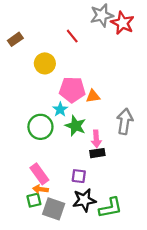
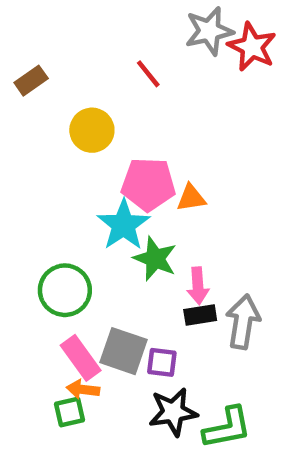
cyan star: (60, 109) -> (123, 225), size x1.6
gray arrow: (125, 121) -> (243, 322), moved
green circle: (40, 127) -> (65, 290), moved
gray square: (54, 209) -> (123, 351), moved

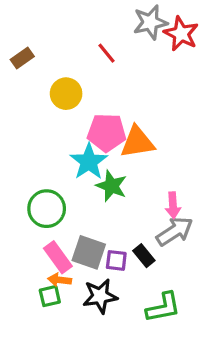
orange triangle: (191, 198) -> (137, 142), size x1.6
pink arrow: (198, 286) -> (173, 205), moved
black rectangle: (200, 315) -> (144, 256), moved, turned 60
gray arrow: (243, 322) -> (175, 231), turned 48
black star: (173, 412) -> (100, 296), moved

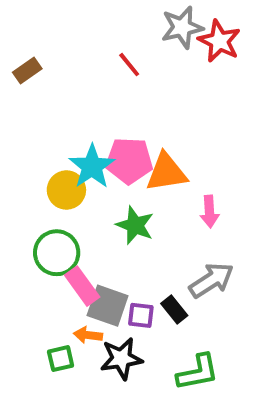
yellow circle: (66, 94) -> (66, 190), moved
cyan star: (89, 162) -> (92, 166), moved
pink arrow: (173, 205) -> (210, 212), moved
pink rectangle: (58, 257) -> (82, 286), moved
orange arrow: (60, 280) -> (88, 335), moved

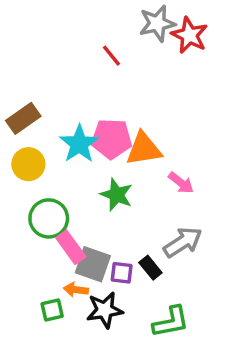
brown rectangle: (27, 70) -> (23, 118), moved, size x1.4
yellow circle: (66, 190) -> (28, 164), moved
pink arrow: (210, 212) -> (181, 183), turned -48

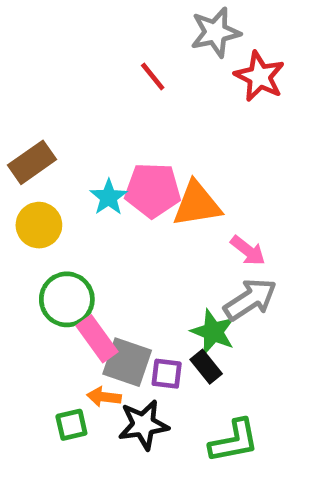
red star: (189, 35) -> (260, 76), moved
cyan star: (79, 144) -> (109, 197), size x0.7
green star: (117, 195) -> (213, 332), moved
gray arrow: (183, 242) -> (250, 299), moved

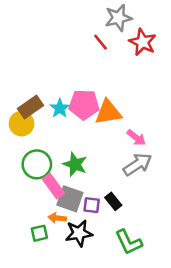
red line: (153, 76) -> (101, 42), moved
brown rectangle: (32, 162) -> (30, 107), moved
green star: (213, 332) -> (75, 164), moved
green L-shape: (234, 441) -> (129, 242), turned 76

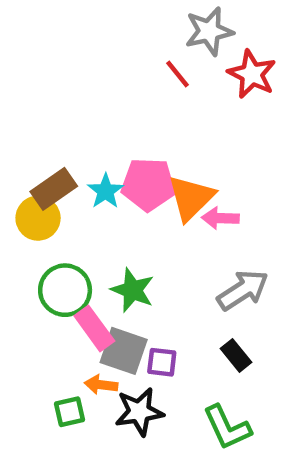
orange triangle: (108, 112) -> (191, 198), turned -36
pink arrow: (136, 138) -> (220, 218), moved, turned 144
black rectangle: (113, 201) -> (236, 355), moved

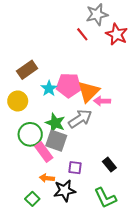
brown rectangle: (54, 189) -> (27, 70), moved
green star: (133, 290) -> (55, 123), moved
gray arrow: (243, 290) -> (80, 119), moved
gray square: (124, 351) -> (56, 141), moved
green square: (70, 412) -> (32, 199), moved, turned -32

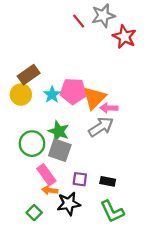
red line: (82, 34) -> (79, 21), moved
yellow circle: (18, 101) -> (21, 95), moved
gray arrow: (80, 119) -> (101, 127), moved
pink rectangle: (44, 152) -> (46, 175), moved
black rectangle: (109, 165) -> (108, 181), moved, turned -40

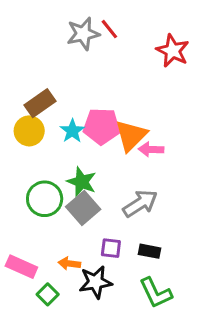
gray star: (103, 16) -> (83, 34), moved
gray arrow: (101, 127) -> (140, 203), moved
gray square: (60, 150) -> (83, 208), turned 30
pink rectangle: (46, 175) -> (21, 267), moved, turned -30

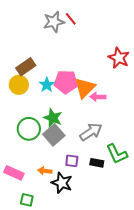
red star: (173, 51) -> (119, 58), moved
black star: (95, 282) -> (62, 183), turned 30
green L-shape: (156, 293) -> (117, 154), moved
green square: (48, 294) -> (27, 200), moved, turned -32

